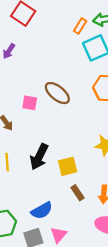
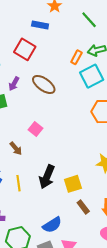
brown ellipse: (57, 93) -> (44, 84), moved
pink square: (30, 103) -> (36, 129), turned 32

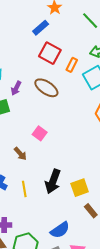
blue rectangle: (40, 25) -> (41, 28), turned -49
red square: (25, 49) -> (50, 53), moved
orange rectangle: (76, 57) -> (72, 65), moved

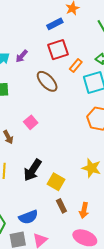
red square: (50, 53) -> (58, 50), turned 30
purple arrow: (16, 88) -> (22, 56), moved
yellow square: (80, 188) -> (56, 182), turned 36

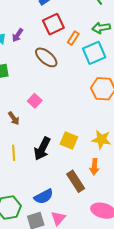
yellow square: (56, 182) -> (69, 140), moved
brown rectangle: (61, 206) -> (76, 181), size x1.5
orange arrow: (84, 210) -> (94, 167), moved

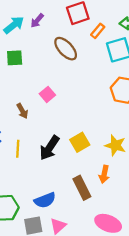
yellow square: (69, 140) -> (80, 142), turned 30

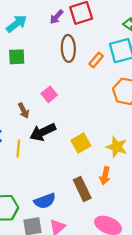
purple arrow: (37, 21) -> (57, 17), moved
orange rectangle: (98, 31) -> (96, 60), moved
brown ellipse: (66, 49) -> (68, 48), turned 40
black arrow: (49, 148) -> (43, 132), moved, turned 30

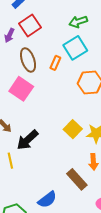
pink square: (49, 94) -> (21, 89), moved, size x1.6
yellow square: (81, 143) -> (73, 129), moved

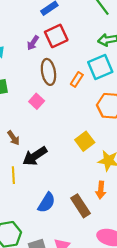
pink square: (21, 89) -> (37, 101), size x0.6
yellow square: (73, 129) -> (85, 141), moved
blue semicircle: (47, 200) -> (47, 203), moved, turned -30

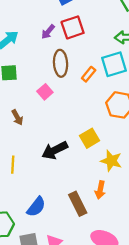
brown arrow: (13, 138) -> (17, 117), moved
black arrow: (35, 156) -> (55, 150), moved
blue semicircle: (47, 203) -> (36, 207), moved

